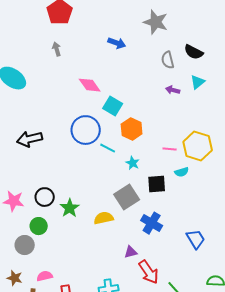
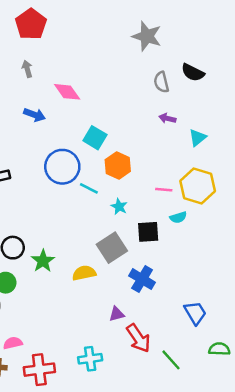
blue arrow: (117, 43) -> (35, 115), moved
cyan triangle: (198, 82) -> (198, 138), moved
pink diamond: (90, 85) -> (67, 92), moved
blue trapezoid: (196, 239) -> (195, 313), moved

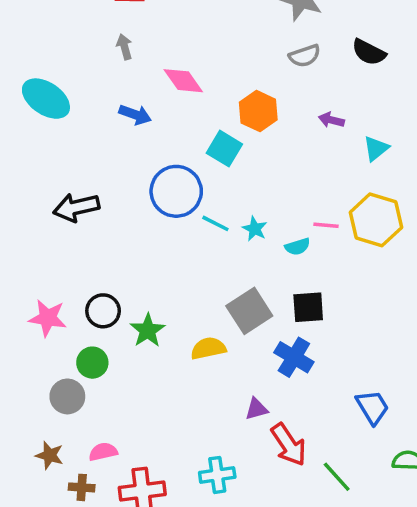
gray semicircle: (161, 82) -> (305, 56), moved, turned -95
orange hexagon: (118, 165) -> (258, 111), moved
cyan star: (119, 207) -> (255, 229), moved
cyan semicircle: (178, 217) -> (297, 247), moved
black square: (148, 232) -> (308, 307), moved

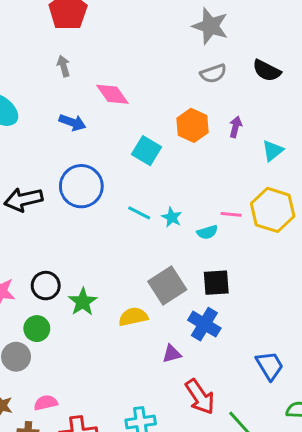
orange hexagon: (258, 111) -> (193, 125), moved
purple arrow: (331, 120) -> (236, 127), turned 90
blue circle: (176, 191) -> (81, 186), moved
purple triangle: (256, 409) -> (172, 354), moved

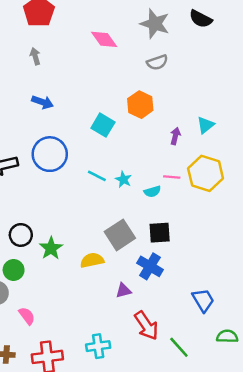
black semicircle: (267, 71) -> (201, 19), moved
pink diamond: (112, 94) -> (104, 39), moved
purple arrow: (236, 127) -> (175, 136), moved
pink semicircle: (46, 403) -> (27, 316), moved, turned 66

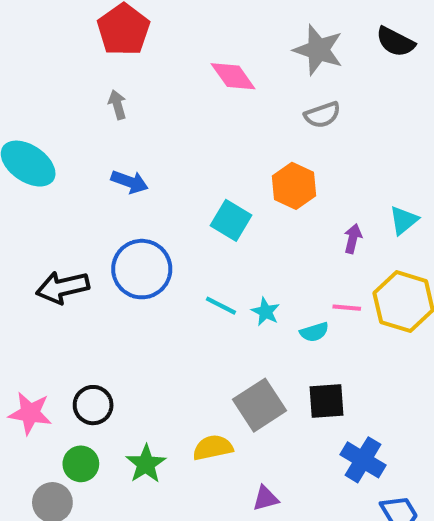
green star: (51, 248) -> (146, 464), moved
blue cross: (150, 266) -> (363, 460), moved

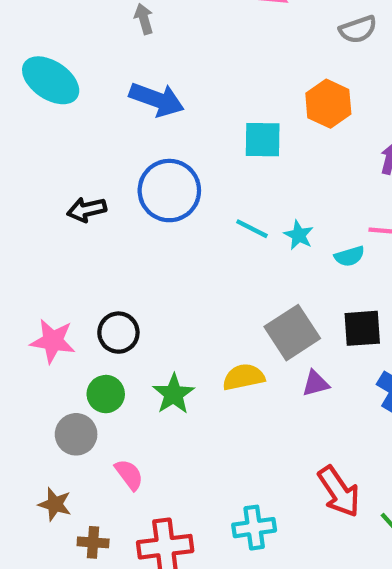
blue arrow: (130, 182) -> (157, 99), size x1.4
cyan square: (231, 220) -> (263, 140), turned -30
black arrow: (63, 287) -> (87, 210), size x0.7
purple triangle: (266, 498) -> (316, 383), moved

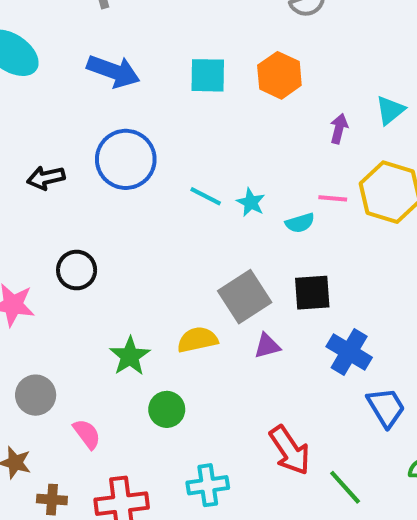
cyan square: (263, 140) -> (208, 75), moved
black circle: (118, 333) -> (77, 270), moved
green circle: (106, 394) -> (167, 409), moved

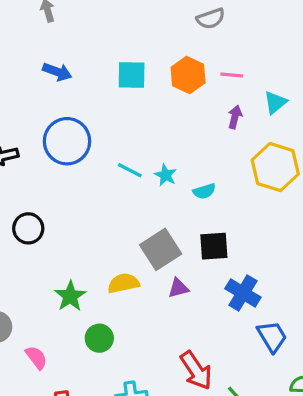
blue arrow: (113, 71) -> (57, 72), size x0.7
pink line: (333, 198) -> (232, 75), moved

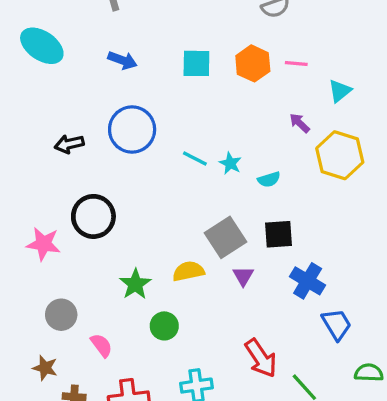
purple arrow: (235, 117) -> (300, 123), moved, turned -60
black circle: (28, 228) -> (93, 216), size x1.4
purple triangle: (178, 288) -> (243, 276), turned -45

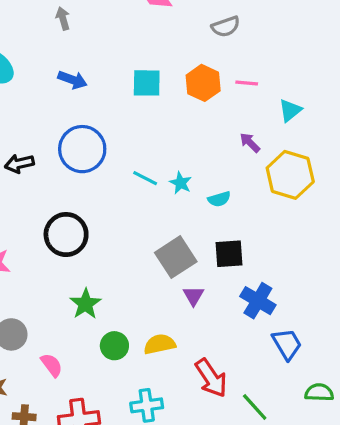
black circle: (93, 216) -> (66, 235), moved
yellow semicircle: (188, 271) -> (160, 344), moved

